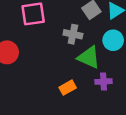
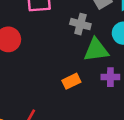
green triangle: (89, 57) -> (96, 50), turned -35

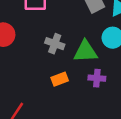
gray cross: (80, 24) -> (55, 44), moved

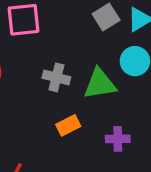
purple cross: (97, 78) -> (118, 139), moved

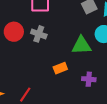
gray cross: (56, 77) -> (39, 34), moved

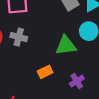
purple cross: (89, 79) -> (77, 81), turned -32

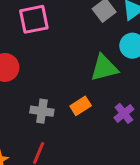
gray cross: (19, 37) -> (42, 111), moved

